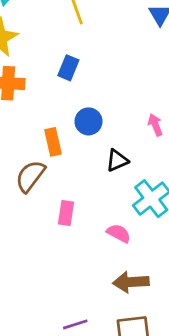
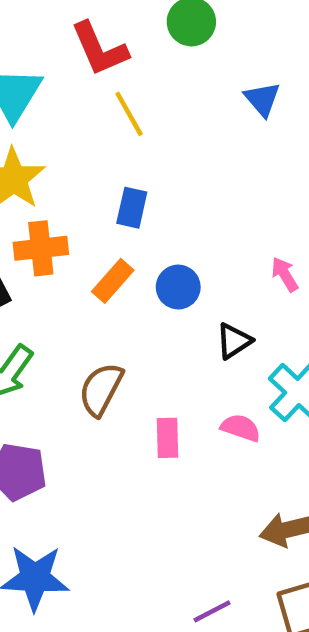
orange rectangle: (53, 142) -> (113, 281), moved, turned 64
pink semicircle: (119, 233) -> (241, 428), moved

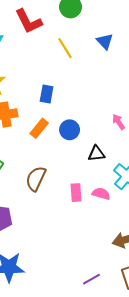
yellow line: (129, 114) -> (65, 48), moved
black triangle: (234, 341) -> (96, 154), turned 30
pink rectangle: (167, 438) -> (76, 193), moved

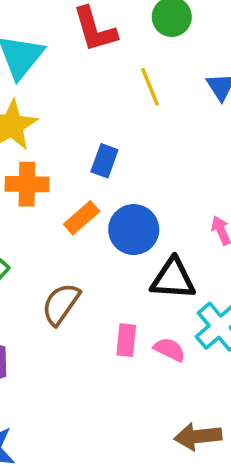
blue circle: (70, 130) -> (134, 230), size x1.4
black triangle: (96, 154) -> (173, 279), size x1.5

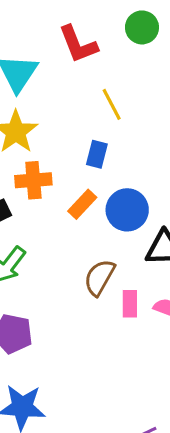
yellow line: (150, 87) -> (112, 104), moved
brown semicircle: (61, 304) -> (99, 277), moved

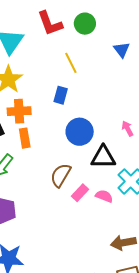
green circle: (142, 27) -> (85, 24), moved
orange rectangle: (82, 204) -> (25, 138), moved, turned -54
pink rectangle: (130, 304) -> (80, 193), turned 42

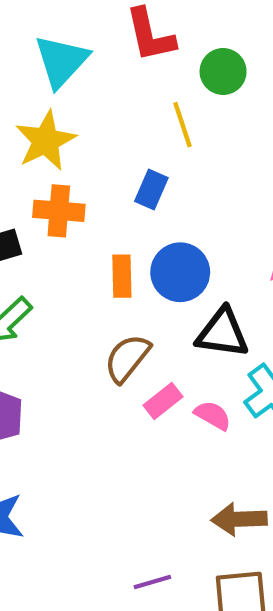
green circle: (85, 24) -> (223, 72), moved
orange rectangle: (25, 138) -> (122, 276), moved

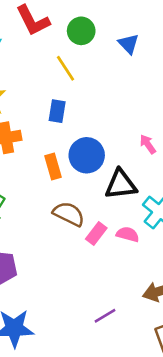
brown semicircle: (127, 358) -> (69, 214), turned 92
purple line: (152, 582) -> (105, 316), moved

